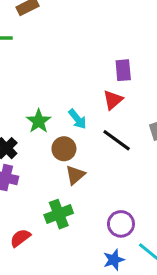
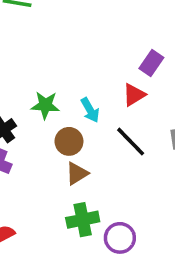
purple rectangle: (123, 70) -> (151, 63), turned 30
green star: (39, 121) -> (45, 105), turned 30
green cross: (59, 214) -> (83, 220), moved

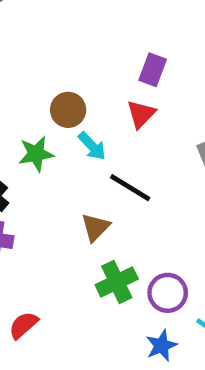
brown circle: (69, 141) -> (68, 110), moved
black line: (131, 142) -> (130, 188), moved

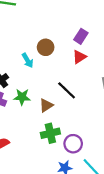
purple rectangle: (153, 70) -> (81, 36), moved
cyan arrow: (92, 146) -> (28, 60), moved
green star: (36, 154) -> (22, 97), moved

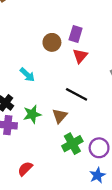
brown circle: (46, 47) -> (52, 42), moved

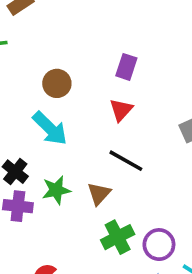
brown circle: (52, 42) -> (57, 83), moved
red triangle: (80, 56) -> (121, 110), moved
cyan arrow: (27, 75) -> (50, 128), size x1.5

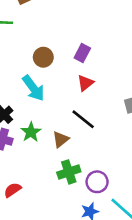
purple rectangle: (126, 67) -> (82, 53), moved
green star: (56, 190) -> (31, 132), turned -30

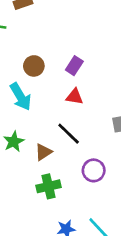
red triangle: (85, 83) -> (75, 97), turned 42
purple circle: (97, 182) -> (94, 170), moved

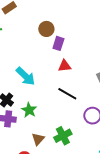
brown circle: (34, 66) -> (46, 29), moved
brown triangle: (43, 152) -> (38, 139), moved

